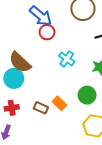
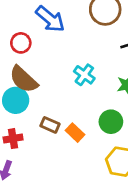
red circle: (47, 32) -> (21, 43), moved
brown rectangle: (41, 108) -> (50, 125), moved

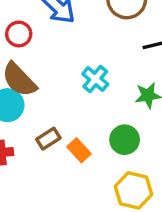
brown rectangle: (50, 125) -> (48, 139), turned -60

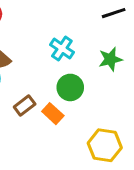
green circle: (125, 140) -> (70, 87), moved

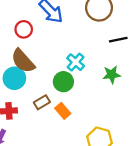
green circle: (70, 87) -> (63, 82), moved

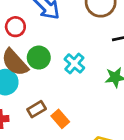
green circle: (63, 82) -> (39, 58), moved

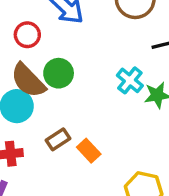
cyan cross: (74, 63) -> (130, 80), moved

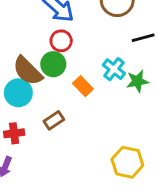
red circle: (27, 35) -> (61, 41), moved
orange rectangle: (89, 151) -> (83, 86), moved

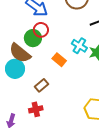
green circle: (53, 64) -> (33, 38), moved
red cross: (14, 133) -> (36, 109), moved

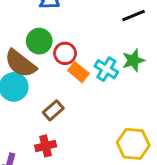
red circle: (41, 30) -> (65, 53), moved
cyan cross: (79, 46) -> (106, 69), moved

